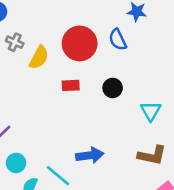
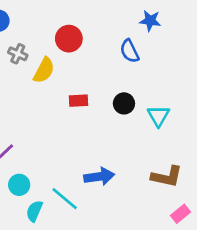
red circle: (80, 43) -> (69, 39), moved, size x0.7
cyan triangle: (151, 111) -> (158, 116), moved

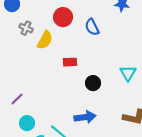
blue semicircle: (130, 51) -> (92, 27), moved
black circle: (124, 103) -> (93, 83), moved

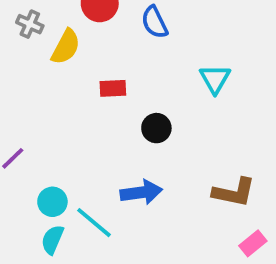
cyan triangle: (128, 73) -> (215, 79), moved
cyan circle: (27, 123) -> (52, 202), moved

